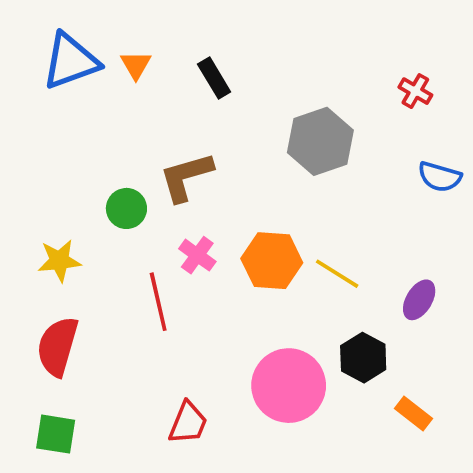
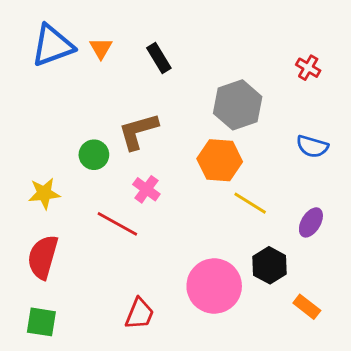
blue semicircle: (440, 177) -> (312, 146), moved
orange hexagon: (272, 261) -> (220, 160), moved
red line: (158, 302) -> (117, 224), turned -48

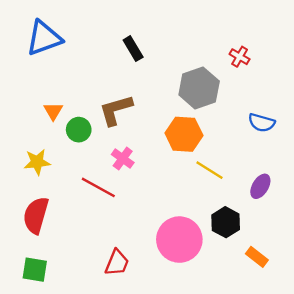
orange triangle: (101, 48) -> (53, 111), moved
red cross: (308, 68) -> (240, 57), moved

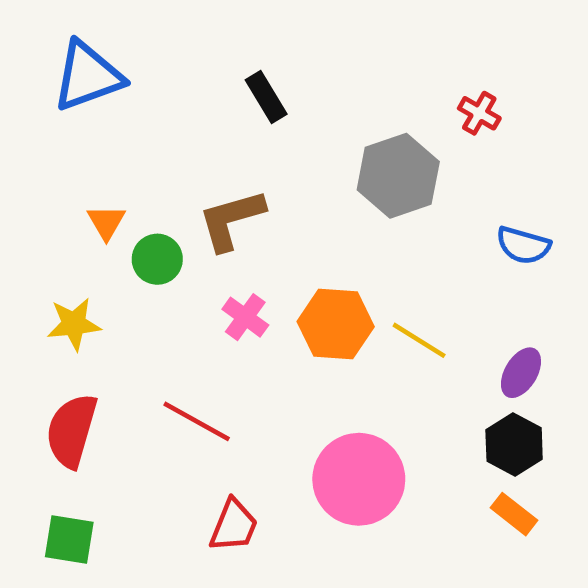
orange hexagon: (184, 134) -> (336, 324), moved
red line: (98, 187) -> (197, 421), moved
black hexagon: (226, 222) -> (514, 445), moved

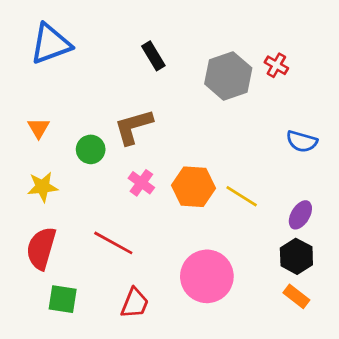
gray hexagon: (398, 176) -> (228, 76), moved
orange triangle: (106, 222) -> (39, 128), moved
green square: (69, 539) -> (63, 299), moved

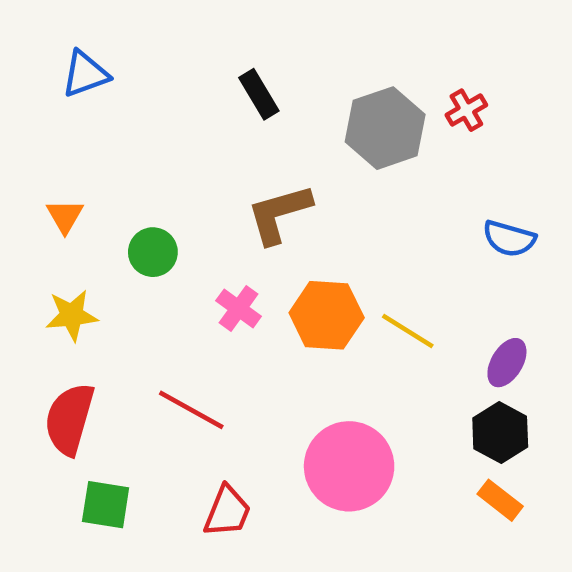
blue triangle: (51, 44) -> (85, 74), size x0.7
red cross: (276, 65) -> (466, 110), turned 30
brown L-shape: (133, 127) -> (279, 214), moved

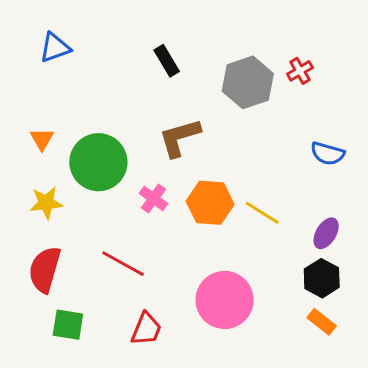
green circle: (153, 252) -> (98, 162), size x1.8

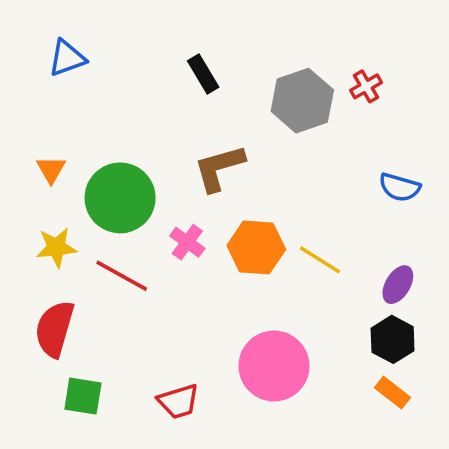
red line: (123, 264) -> (122, 276), moved
red trapezoid: (146, 329) -> (178, 401), turned 51

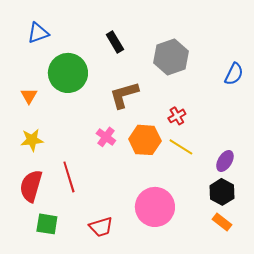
red cross: (366, 86) -> (177, 116), moved
blue semicircle: (400, 187) -> (234, 74), moved, turned -80
green circle: (120, 198) -> (68, 73), moved
red line: (122, 276) -> (69, 177), moved, turned 44

